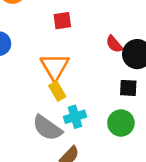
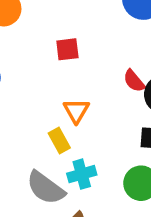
orange triangle: (55, 67) -> (76, 111), moved, size x0.7

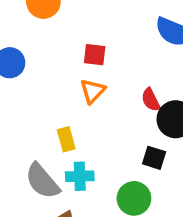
orange triangle: (76, 111) -> (93, 91), moved

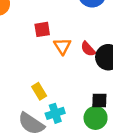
orange triangle: (93, 91) -> (62, 46), moved
black square: (154, 158) -> (99, 101), moved

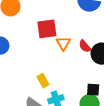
red square: (42, 29) -> (47, 29), size x1.5

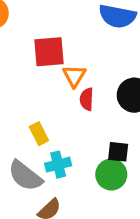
red semicircle: (85, 46) -> (87, 99), moved, turned 40

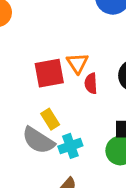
red square: (49, 52) -> (49, 73), moved
gray semicircle: (25, 176) -> (38, 140), moved

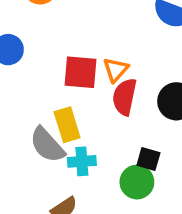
red semicircle: (91, 83) -> (125, 97), size x1.5
yellow rectangle: (50, 119) -> (67, 125), size x1.4

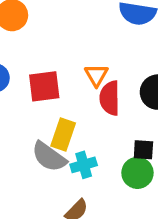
red square: (80, 72) -> (44, 86), moved
yellow rectangle: (67, 125) -> (63, 135), turned 48

